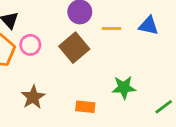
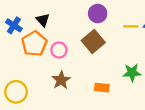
yellow line: (111, 28) -> (131, 26), moved
pink circle: (30, 45) -> (59, 50), moved

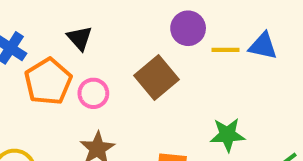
purple circle: (98, 14) -> (188, 28), moved
black triangle: (43, 20) -> (80, 38), moved

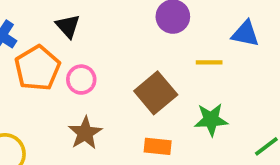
yellow line: (226, 50) -> (209, 62), moved
brown square: (157, 78) -> (156, 93), moved

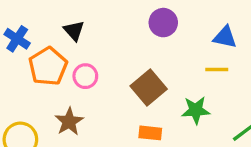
yellow line: (209, 62) -> (217, 70), moved
brown star: (85, 133) -> (69, 122), moved

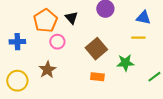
black triangle: (74, 31) -> (71, 18), moved
blue cross: (17, 39) -> (17, 42), moved, turned -35
orange pentagon: (48, 66) -> (45, 21), moved

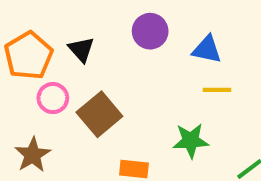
blue triangle: (143, 18) -> (207, 49), moved
brown square: (96, 49) -> (99, 114), moved

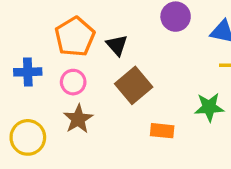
black triangle: (81, 49) -> (117, 45), moved
pink circle: (53, 98) -> (73, 82), moved

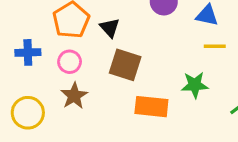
brown square: (134, 85) -> (125, 65), turned -32
orange rectangle: (162, 131) -> (151, 107), size x1.5

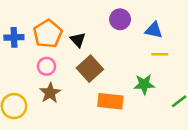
blue cross: (28, 52) -> (14, 37), moved
brown square: (125, 65) -> (90, 69), turned 30

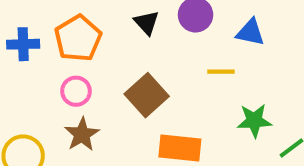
black triangle: (78, 40) -> (147, 23), moved
yellow line: (160, 54) -> (221, 72), moved
green star: (144, 84) -> (254, 121), moved

